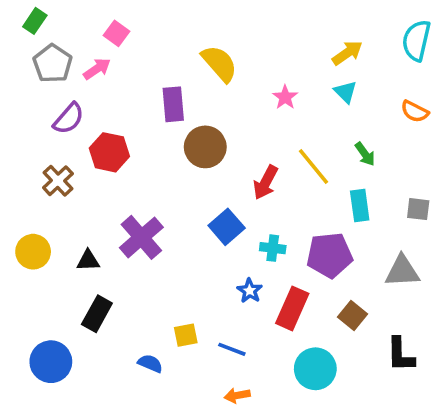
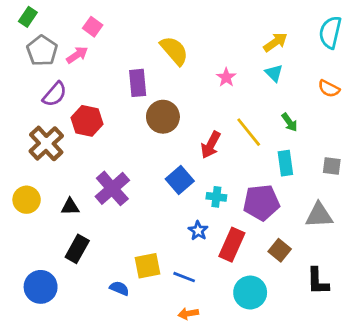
brown cross: (58, 181) -> (46, 143), size x1.4
yellow square: (186, 335) -> (147, 266), size x1.4

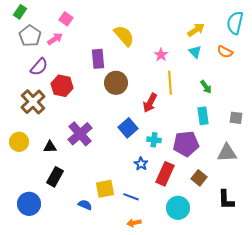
orange semicircle: (329, 89) -> (225, 52), moved
yellow line: (249, 132) -> (170, 83), moved, turned 35

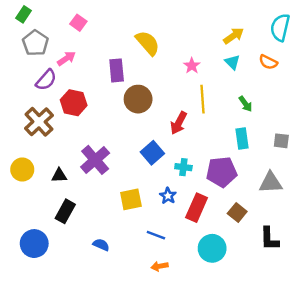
pink arrow: (55, 39) -> (66, 58), moved
yellow square: (105, 189) -> (131, 199), moved

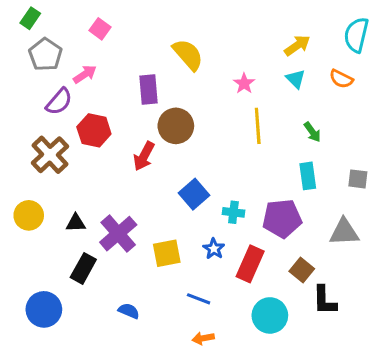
red arrow: (179, 123) -> (144, 156), moved
purple cross: (95, 160) -> (118, 234), moved
black L-shape: (269, 239) -> (324, 300), moved

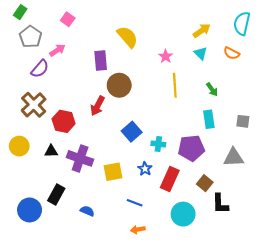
red hexagon: (94, 130) -> (64, 121), moved
purple cross: (118, 234) -> (80, 158), turned -30
black rectangle: (83, 268) -> (56, 195), moved

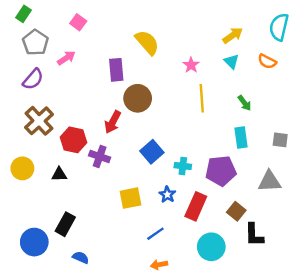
purple semicircle: (40, 69) -> (33, 79), moved
purple cross: (80, 158) -> (100, 157), moved, size x0.7
blue line: (135, 203) -> (155, 234), turned -56
blue semicircle: (87, 211) -> (81, 257), moved

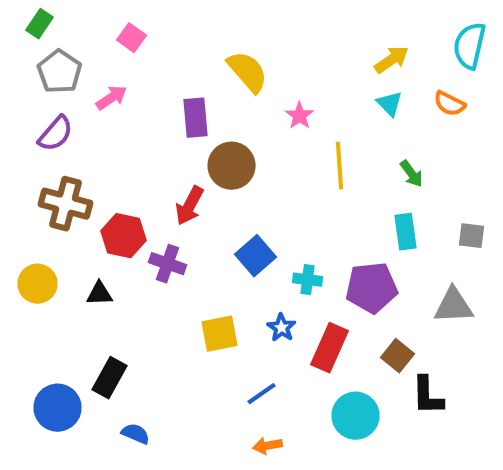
pink star: (191, 65) -> (300, 116), moved
brown cross: (39, 121) -> (66, 204), turned -32

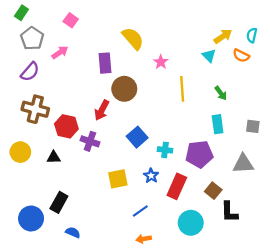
cyan semicircle: (470, 46) -> (252, 35), moved, size x0.6
yellow arrow: (392, 60) -> (223, 36), moved

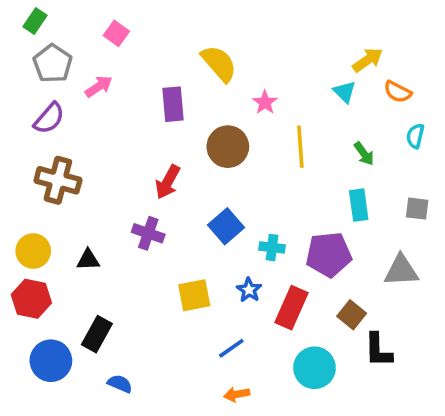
cyan semicircle: (252, 35) -> (415, 136), moved
brown circle: (124, 89) -> (228, 147), moved
red hexagon: (66, 126) -> (31, 299), moved

